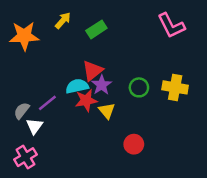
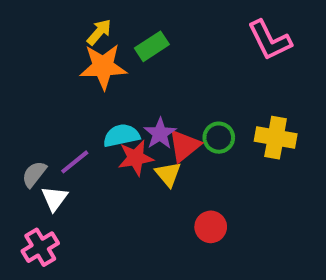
orange star: (24, 36) -> (103, 67), moved
red triangle: (93, 71) -> (184, 146), moved

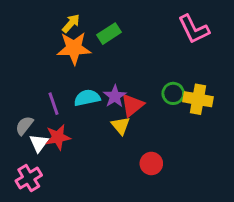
green circle: (219, 138) -> (173, 93), moved
red star: (136, 158) -> (58, 137), moved
purple line: (75, 162) -> (53, 104), moved, turned -70

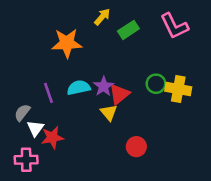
yellow arrow: (71, 23) -> (102, 17), moved
green rectangle: (109, 34) -> (128, 30), moved
red star: (58, 137) -> (52, 137), moved
pink cross: (29, 178) -> (26, 160), turned 30

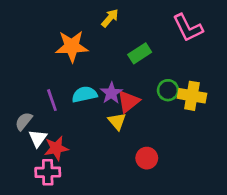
green rectangle: (128, 30) -> (140, 53), moved
pink cross: (26, 160) -> (48, 172), moved

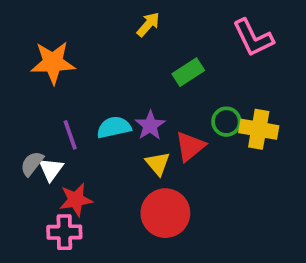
orange star: (72, 46) -> (53, 63), moved
red triangle: (128, 101) -> (190, 146), moved
white triangle: (38, 138) -> (51, 169), moved
red circle: (147, 158) -> (165, 213), moved, size x1.6

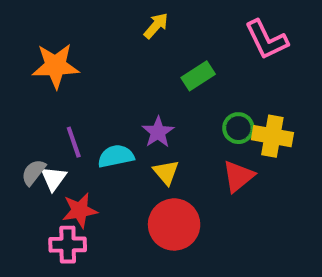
cyan semicircle: (114, 127) -> (116, 156), moved
red triangle: (190, 146) -> (238, 176), moved

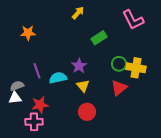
orange star: (56, 66) -> (28, 33), size x0.7
gray semicircle: (33, 172) -> (17, 86), turned 32
white triangle: (54, 178) -> (15, 98), moved, turned 48
red circle: (174, 224) -> (87, 112), size x0.7

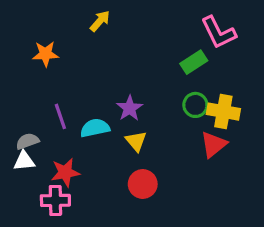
yellow arrow: (78, 13) -> (100, 21), moved
green rectangle: (99, 38) -> (194, 62), moved
red triangle: (119, 88) -> (214, 144), moved

